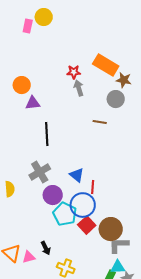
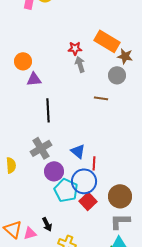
brown circle: (111, 229) -> (120, 196), moved

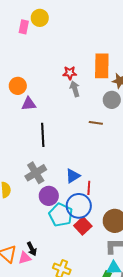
orange rectangle: (107, 41) -> (102, 66), turned 60
blue triangle: (78, 151) -> (73, 176), turned 49
black arrow: (47, 224) -> (32, 249), moved

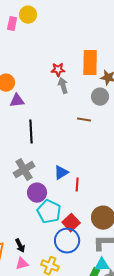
blue circle: (79, 206) -> (67, 241), moved
pink triangle: (25, 258) -> (22, 264), moved

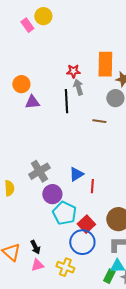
pink rectangle: (12, 24) -> (27, 25), turned -48
black line: (31, 132) -> (66, 101), moved

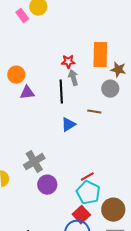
blue triangle: (76, 174) -> (68, 125), moved
red line: (92, 186) -> (87, 177), turned 56
cyan pentagon: (64, 213) -> (88, 193), moved

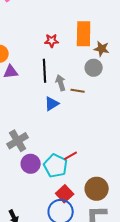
gray arrow: (73, 78) -> (61, 83), moved
cyan pentagon: (88, 193) -> (56, 166), moved

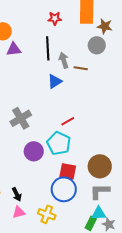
red line: (71, 156) -> (68, 121), moved
purple circle: (31, 164) -> (34, 151), moved
red square: (65, 194) -> (68, 171), turned -36

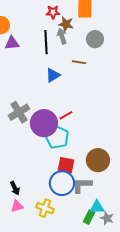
brown star: (105, 26) -> (66, 24), moved
gray arrow: (64, 60) -> (62, 36), moved
purple circle: (34, 151) -> (44, 123), moved, size x1.4
gray L-shape: (100, 191) -> (82, 185), moved

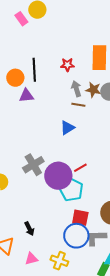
brown star: (66, 24) -> (93, 90), moved
black line: (46, 42) -> (34, 70), moved
brown line: (79, 62) -> (78, 105), moved
black arrow: (15, 188) -> (29, 229), moved

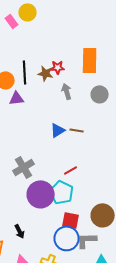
brown star: (93, 90) -> (46, 73), moved
brown line: (78, 105) -> (77, 130), moved
purple circle: (58, 176) -> (41, 194), moved

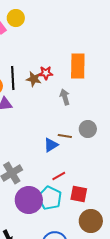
gray arrow: (67, 91) -> (65, 97), moved
gray circle: (100, 94) -> (88, 129), moved
blue triangle: (58, 130) -> (51, 145), moved
red square: (71, 220) -> (79, 194), moved

